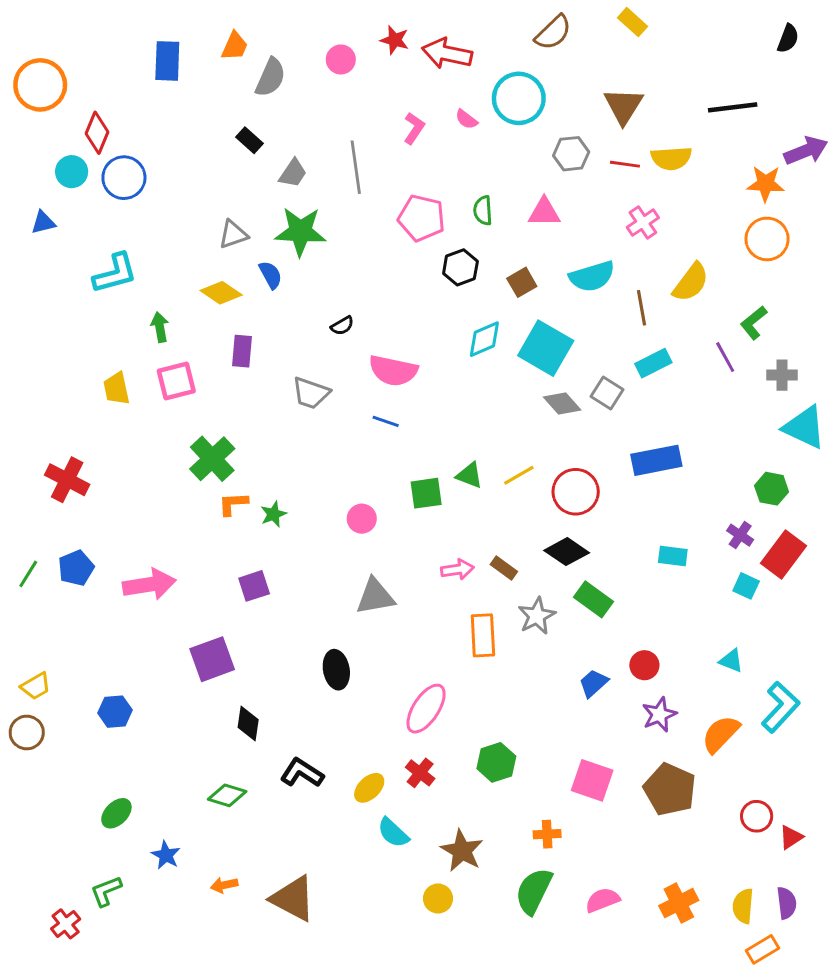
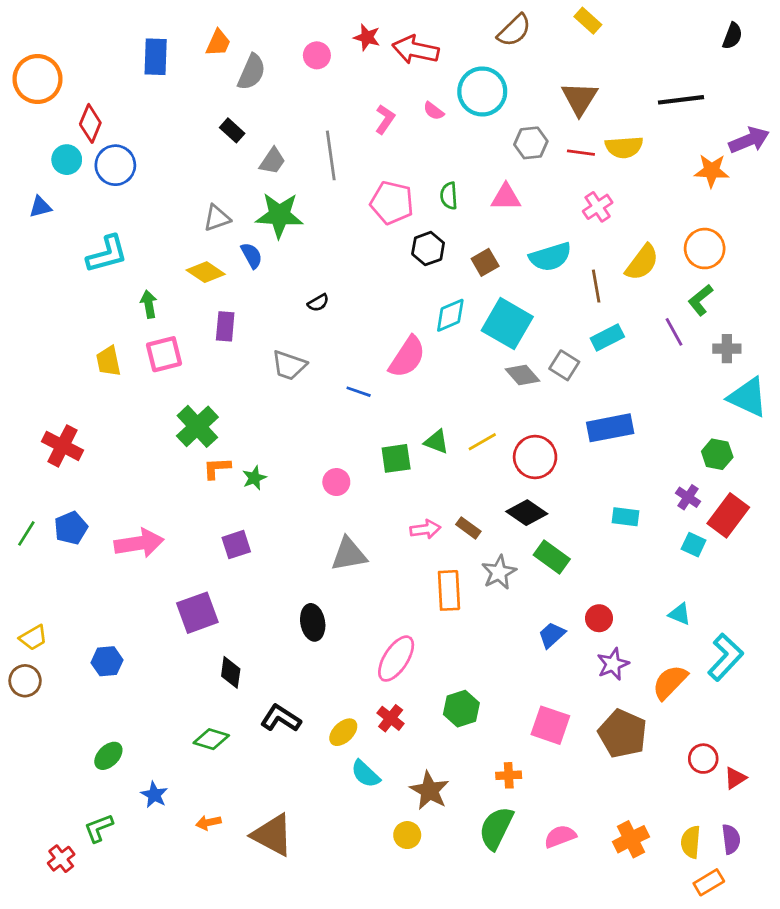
orange circle: (767, 239) -> (705, 249), moved
pink semicircle: (393, 371) -> (407, 357), moved, turned -69

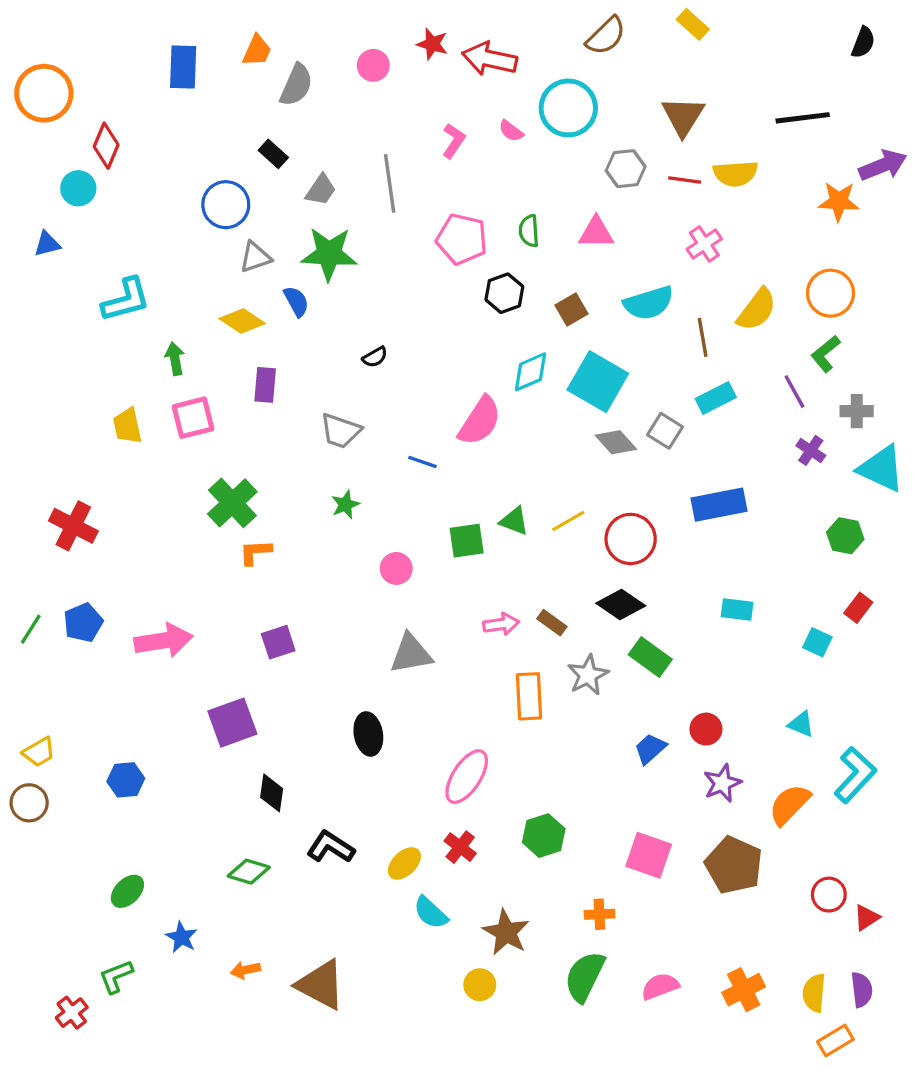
blue circle: (115, 165) -> (226, 205), moved
green star: (254, 478) -> (345, 505), moved
purple cross: (688, 497) -> (811, 450), moved
red rectangle: (728, 515) -> (858, 608), size x0.6

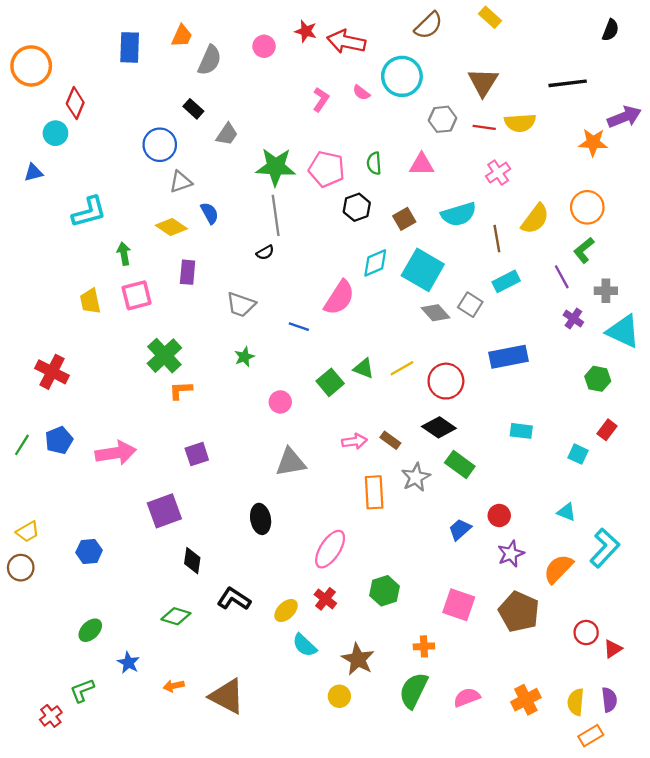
gray line: (390, 183) -> (276, 215), moved
green star: (329, 254) -> (276, 167), moved
green square: (467, 541) -> (330, 382), turned -32

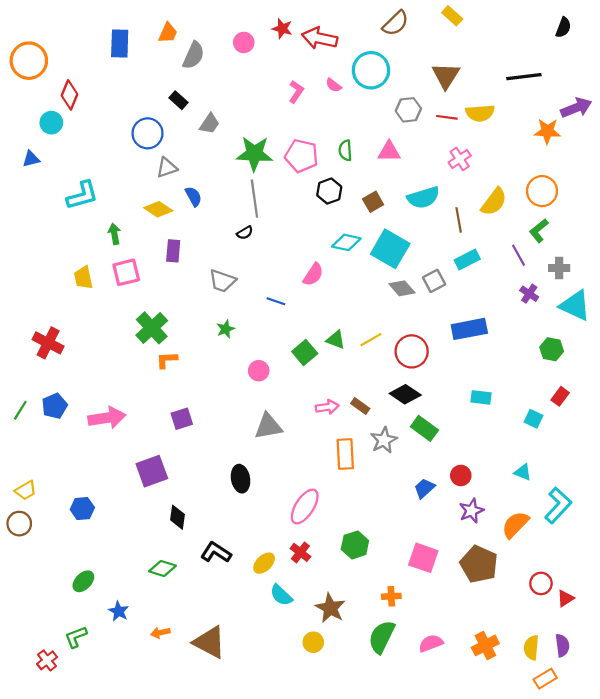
cyan diamond: (375, 263) -> (346, 242), turned 36
pink semicircle: (339, 298) -> (313, 274), size x0.7
gray square: (470, 305) -> (434, 281), turned 30

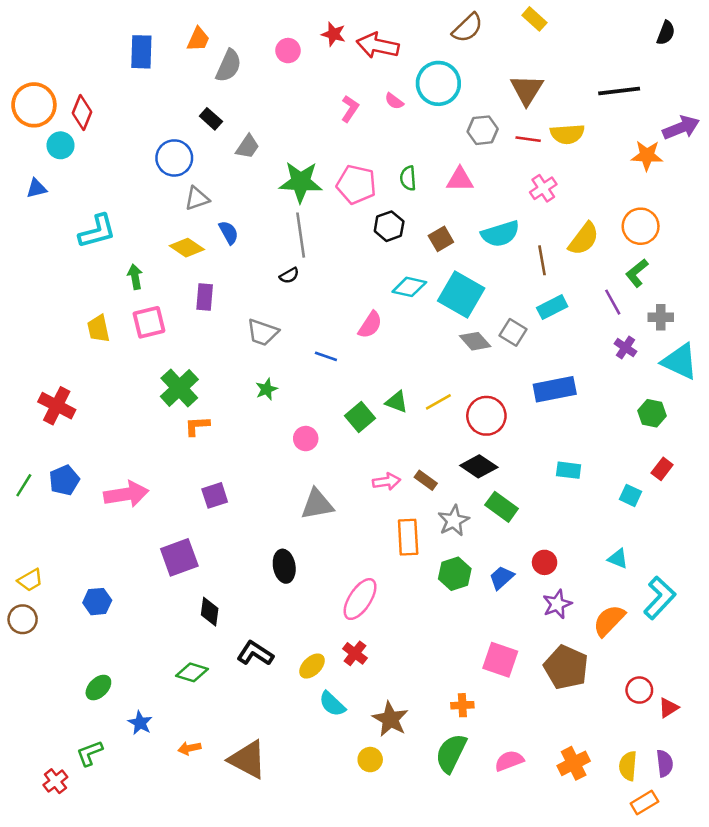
orange circle: (29, 61) -> (34, 105), moved
gray square: (434, 281) -> (513, 332), turned -30
green hexagon: (355, 545) -> (455, 574), moved

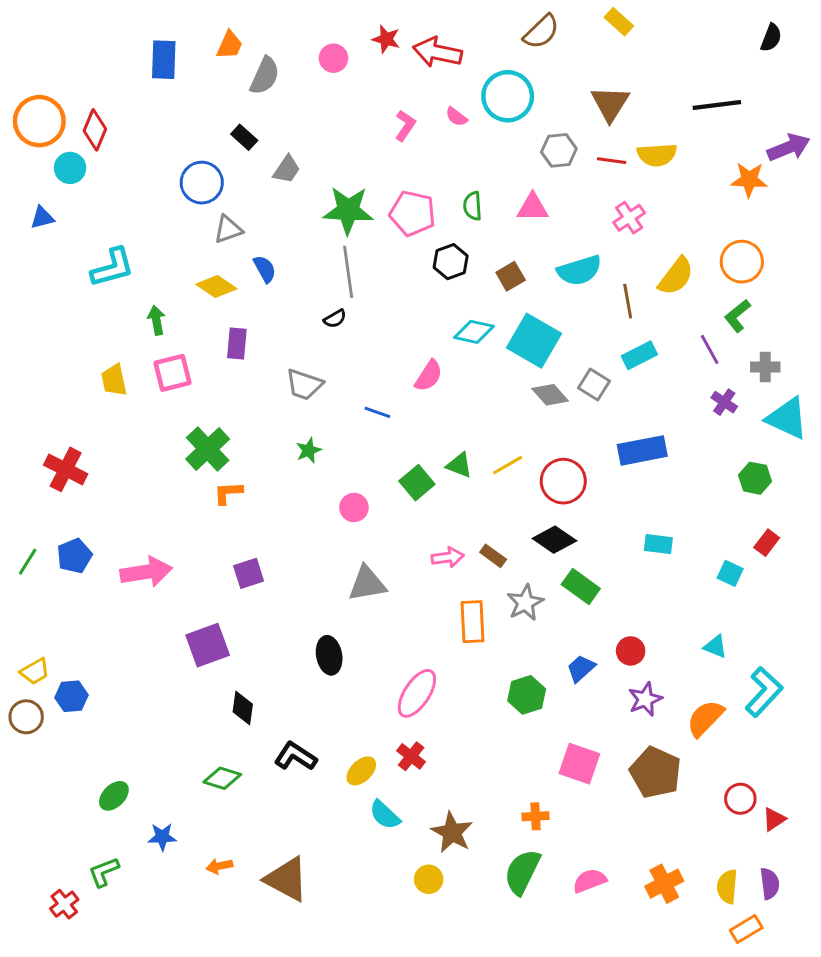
green hexagon: (455, 574) -> (527, 695), moved
blue hexagon: (97, 602) -> (72, 696), moved
blue star: (140, 723) -> (162, 837), turned -30

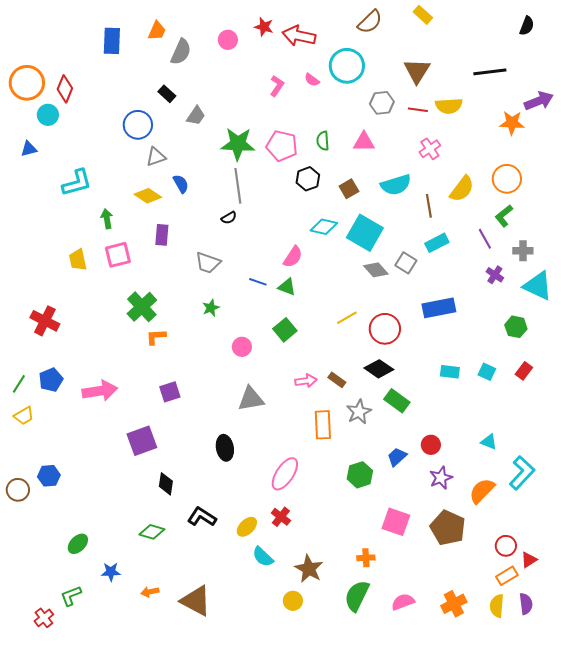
green triangle: (459, 465) -> (287, 287), moved
cyan square: (730, 573) -> (487, 372), moved
yellow trapezoid: (35, 671) -> (24, 416), moved
orange rectangle: (746, 929) -> (507, 576), moved

